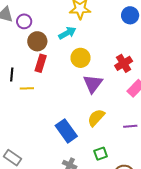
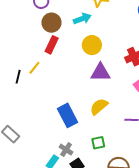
black line: (12, 75) -> (18, 77), moved
purple triangle: (93, 84) -> (100, 72), turned 45
yellow line: (27, 88) -> (34, 68), turned -56

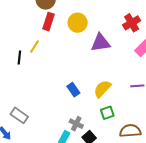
yellow circle: (92, 45) -> (78, 23), moved
yellow semicircle: (99, 107) -> (102, 89), moved
blue rectangle: (68, 115) -> (73, 90), size x0.6

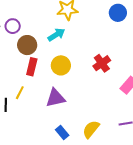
red cross: (132, 23) -> (102, 63), moved
purple triangle: (101, 43) -> (55, 98), moved

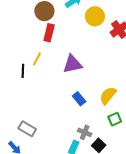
yellow circle: (61, 65) -> (95, 16), moved

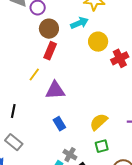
purple triangle: (72, 64) -> (55, 90), moved
black line: (23, 71) -> (13, 111), moved
blue rectangle: (79, 99) -> (59, 124), moved

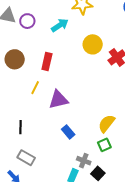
cyan arrow: (80, 23) -> (60, 25), moved
brown circle: (49, 29) -> (15, 59), moved
green square: (102, 146) -> (104, 145), moved

